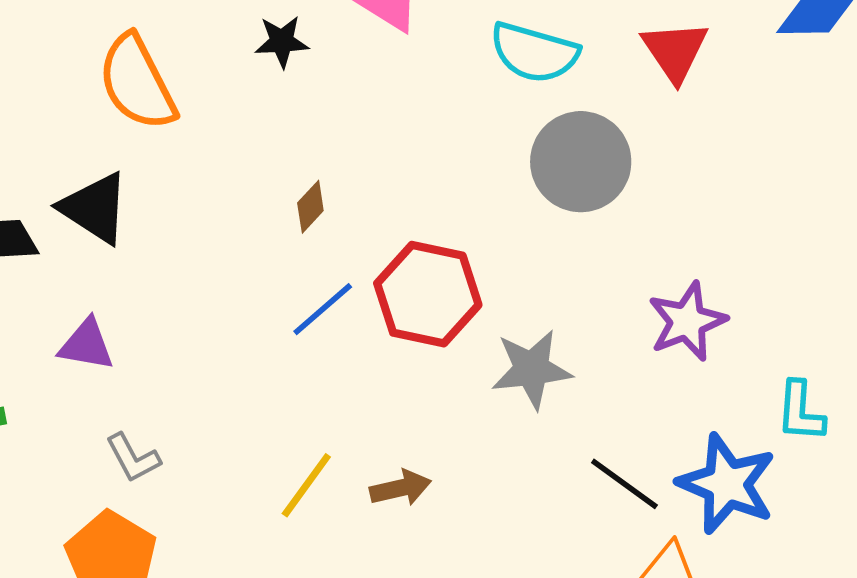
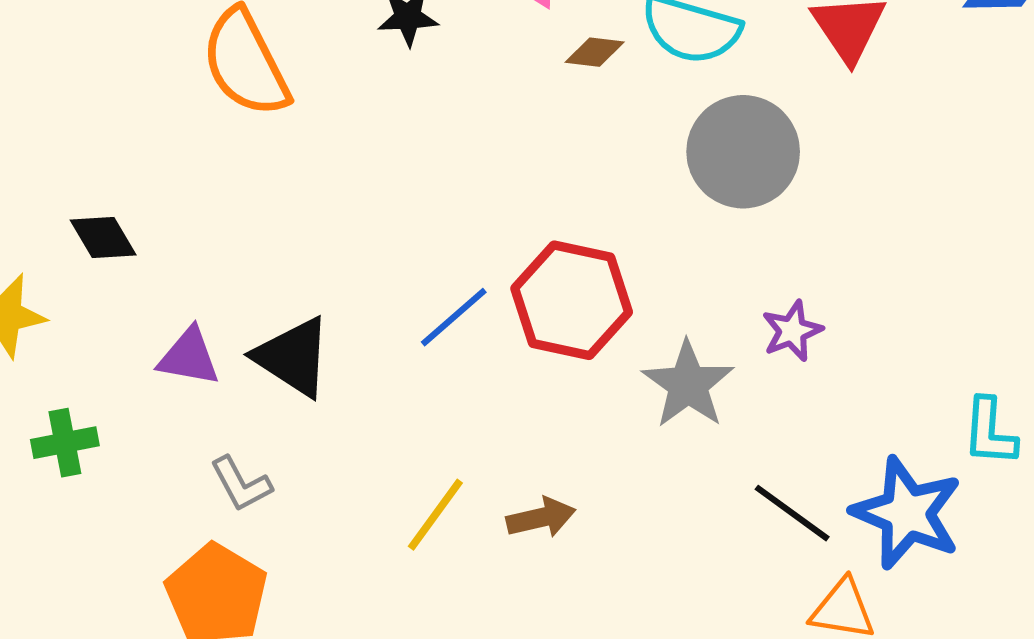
brown diamond: (310, 207) -> (595, 52), moved, turned 54
black triangle: (95, 208) -> (293, 357), moved
purple star: (687, 321) -> (792, 331), moved, size x0.7
gray star: (532, 369) -> (688, 384), turned -30

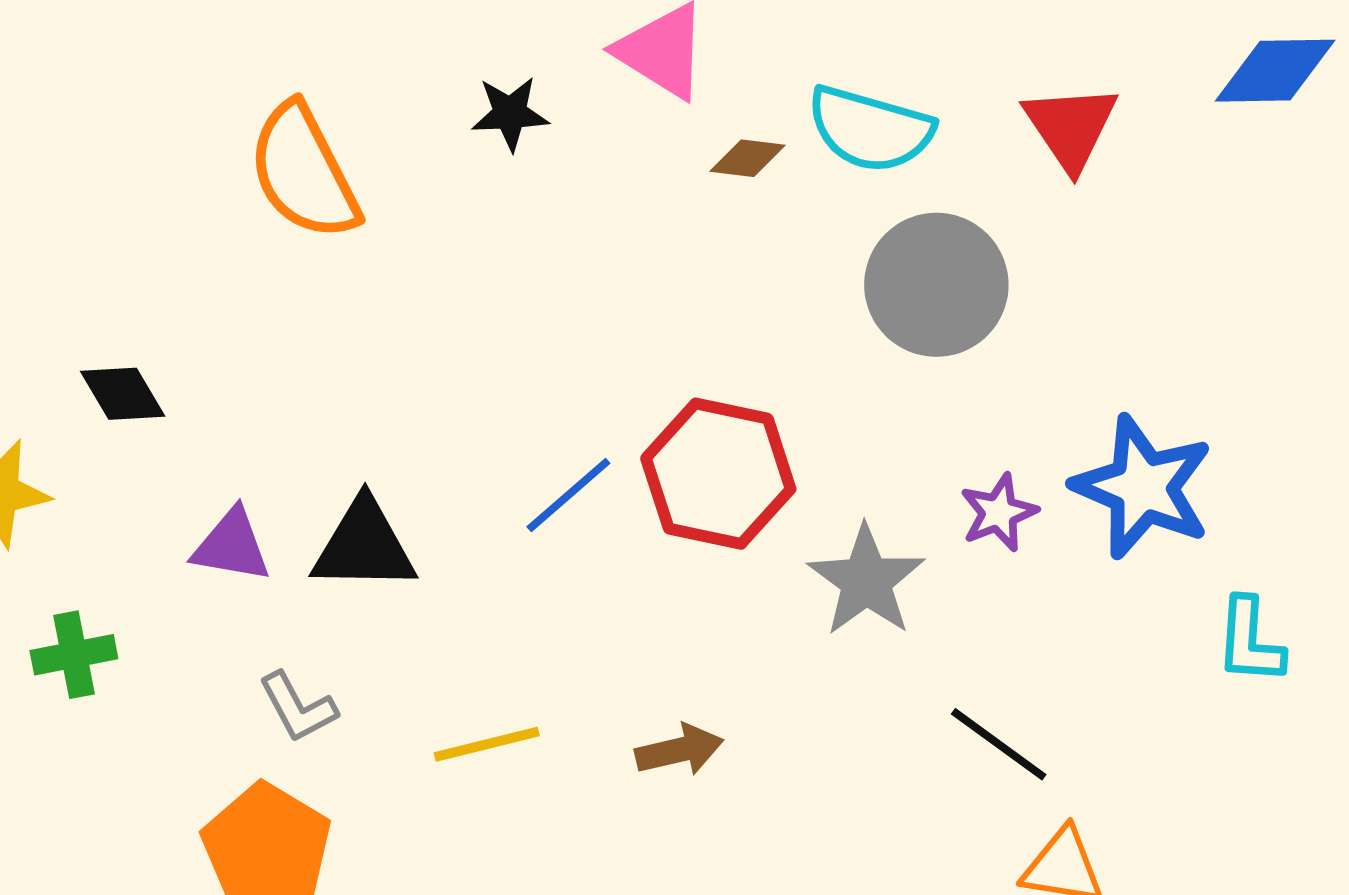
black triangle: (293, 357) -> (364, 546), turned -32
blue star: (907, 513) -> (1143, 487), moved
yellow line: (435, 515) -> (487, 744), moved, turned 40

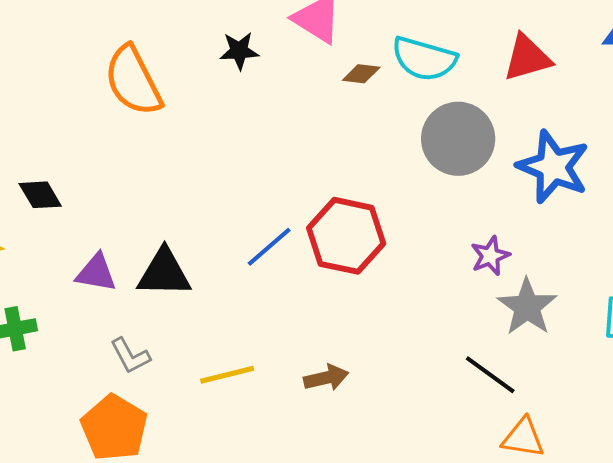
red triangle: (1071, 127) -> (527, 58), turned 48
blue star: (1143, 487) -> (553, 167), moved
gray star: (866, 581) -> (527, 307), moved

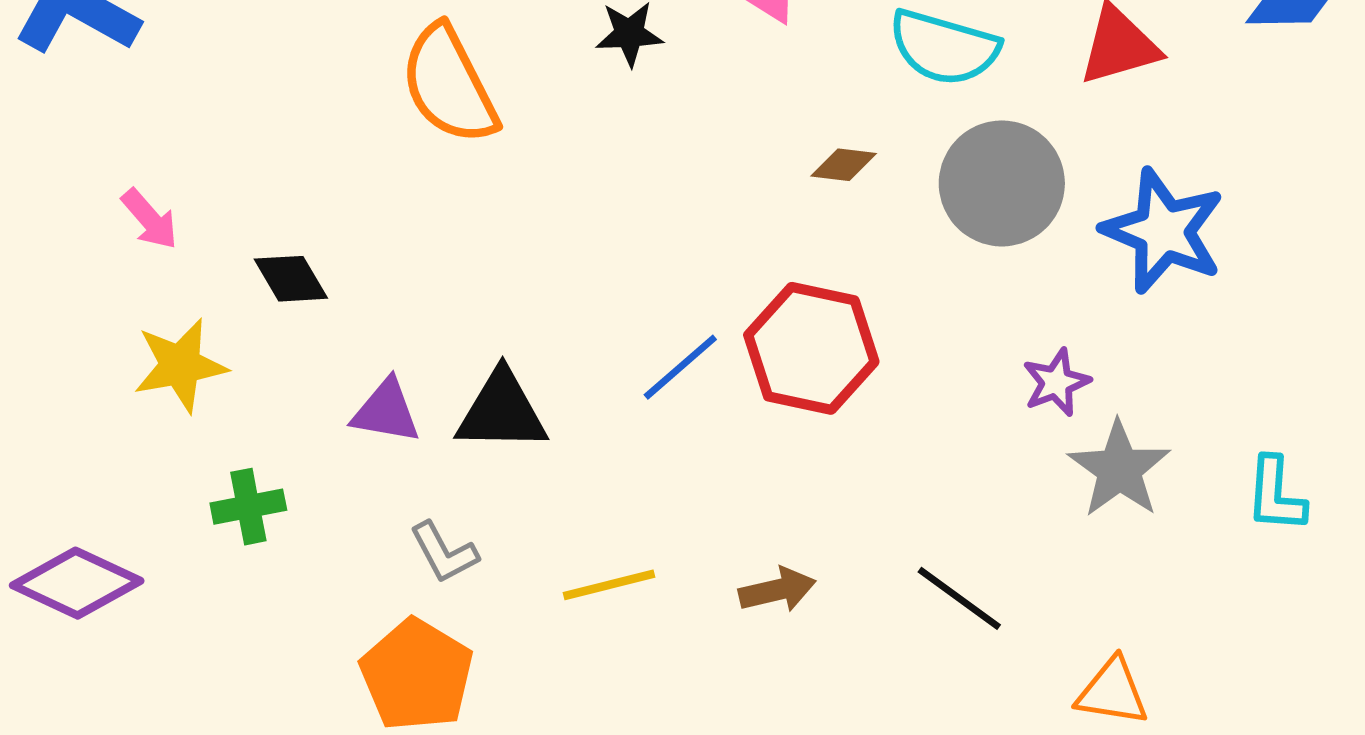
brown diamond: (361, 74) -> (844, 165), moved
black line: (490, 375) -> (959, 598), moved

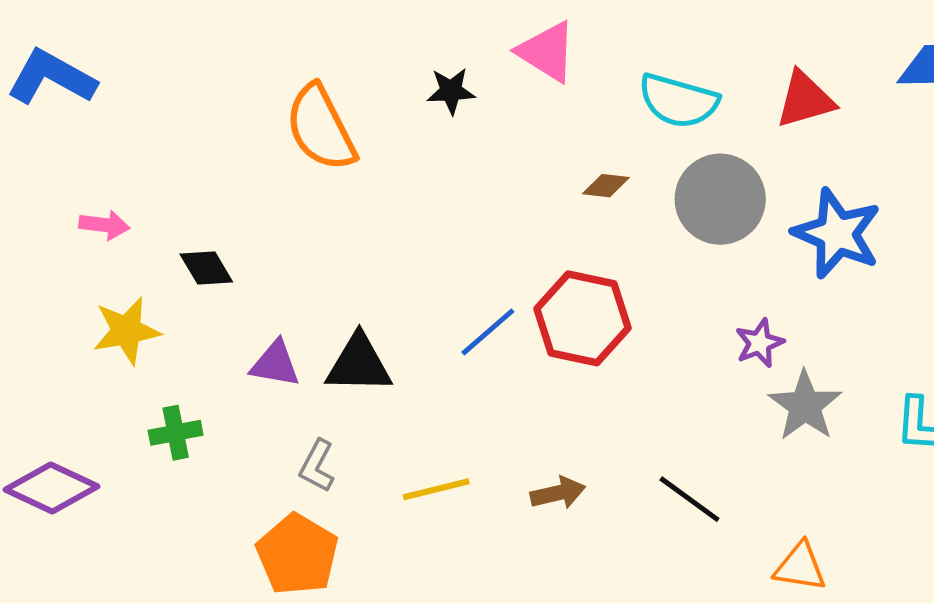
pink arrow: (150, 219) -> (104, 225), turned -42
gray L-shape: (444, 553) -> (317, 466), turned 56

